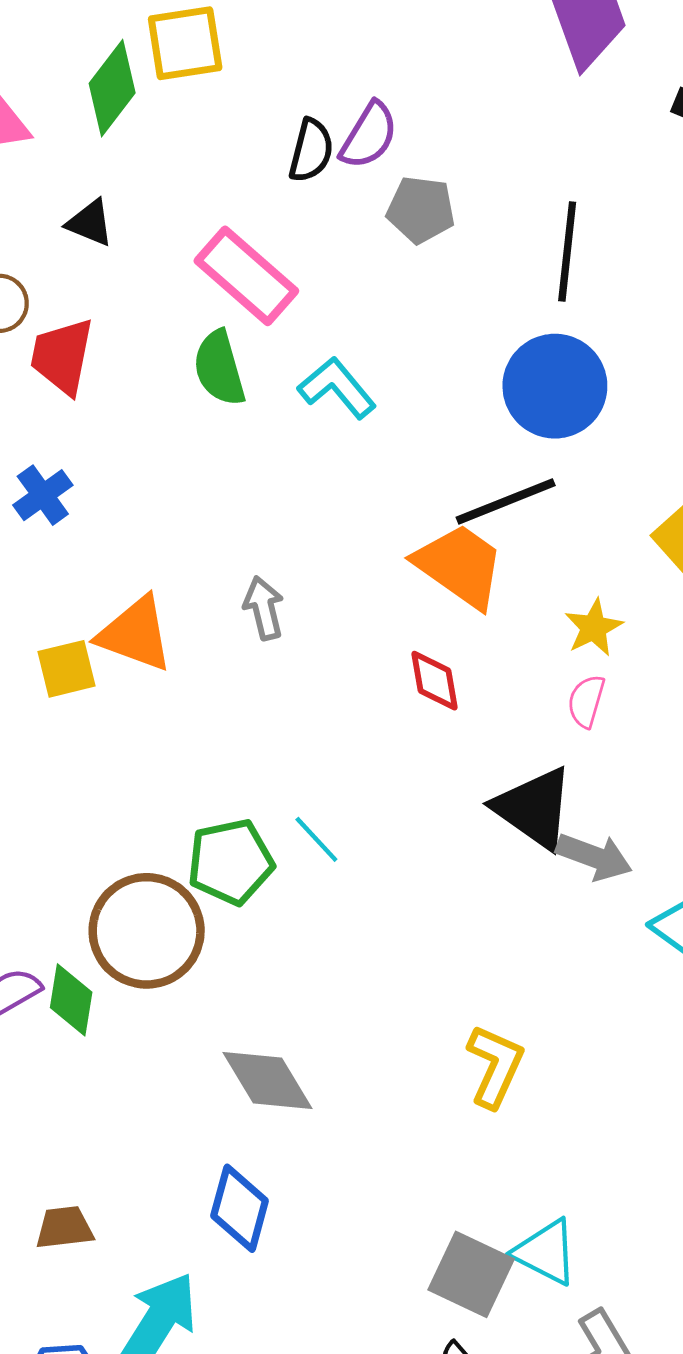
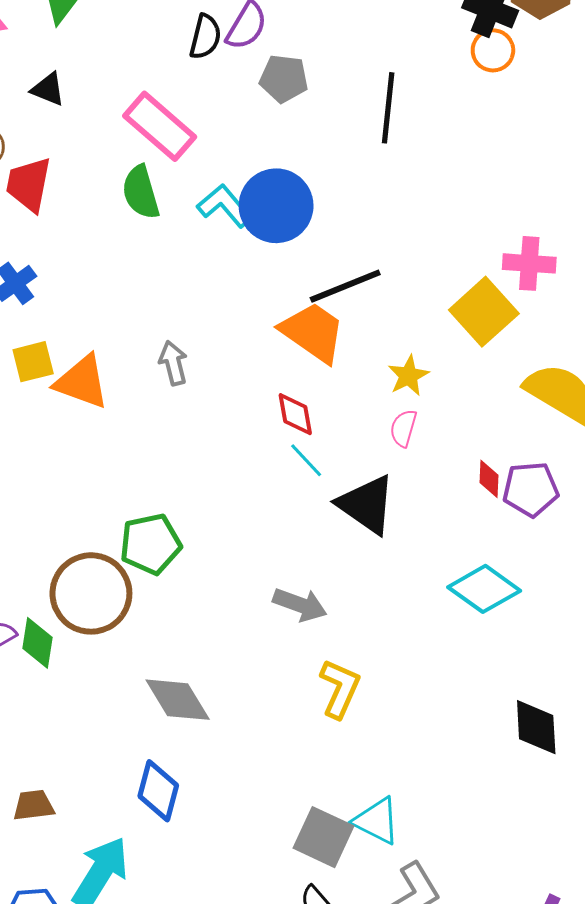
blue circle: (555, 386) -> (276, 206), moved
yellow square: (66, 669) -> (33, 362), moved
cyan line: (316, 839) -> (306, 460), moved
gray arrow: (594, 857) -> (300, 605), moved

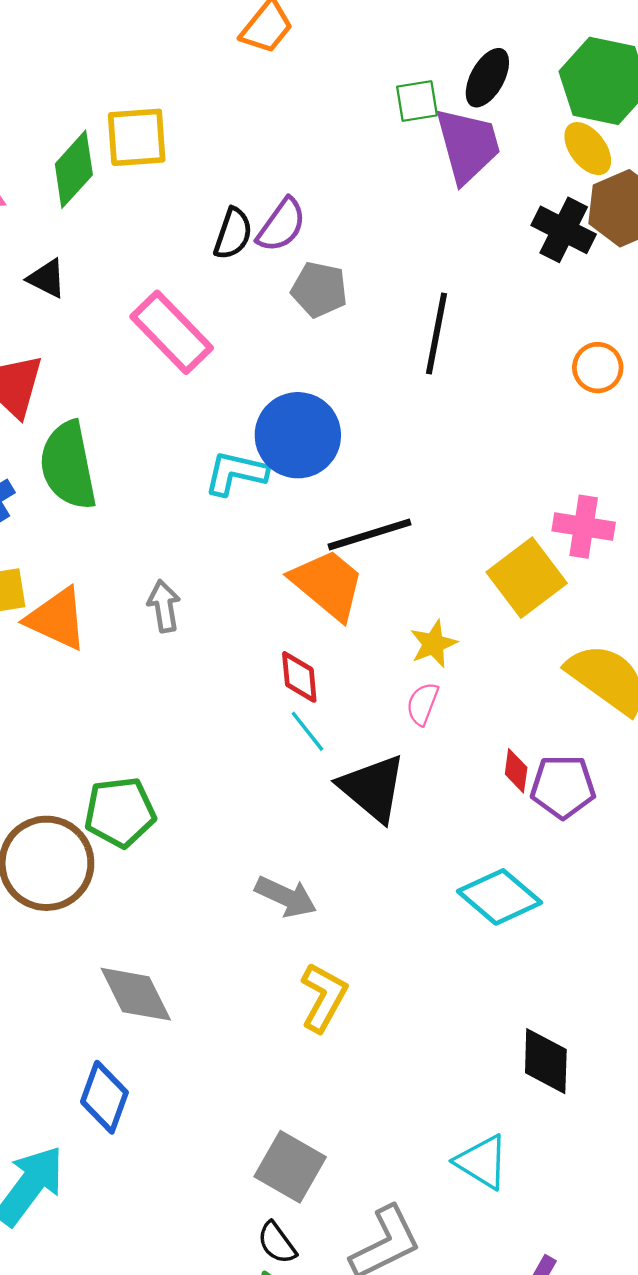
orange circle: (493, 50) -> (598, 368), moved
green semicircle: (141, 192) -> (68, 465), moved, size x1.4
cyan L-shape: (225, 206) -> (236, 473), moved, turned -42
cyan triangle: (377, 821) -> (482, 1162), moved

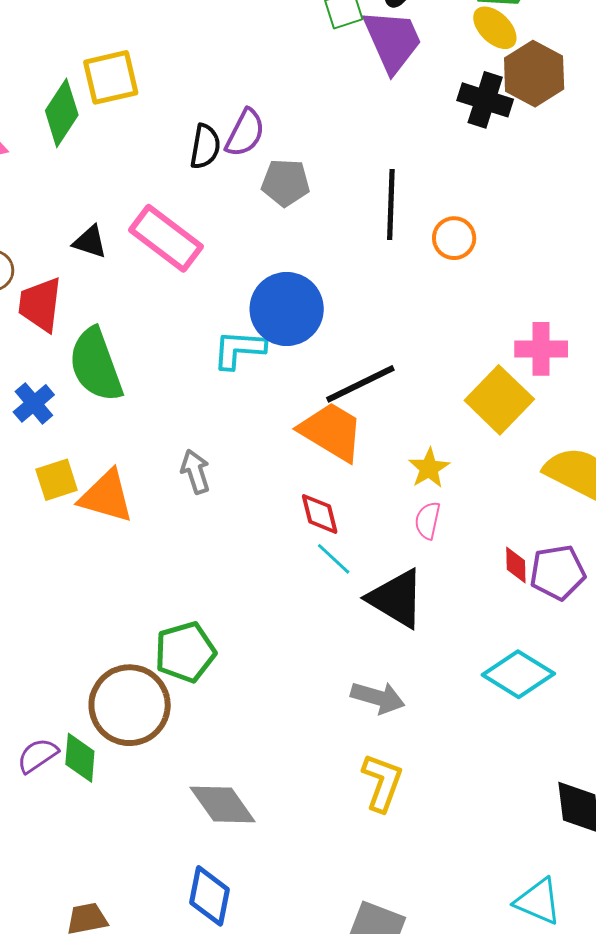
black triangle: (47, 278) -> (90, 242), moved
orange circle: (598, 368) -> (454, 238), moved
gray arrow: (286, 897) -> (378, 698), moved

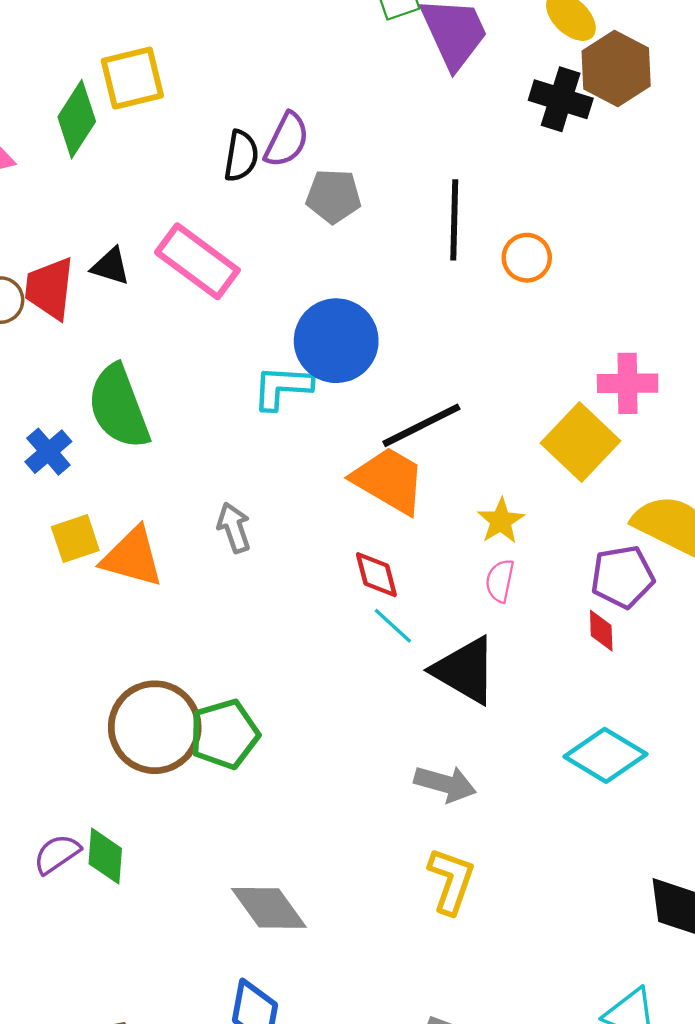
red trapezoid: (40, 304) -> (50, 288), moved
purple pentagon: (558, 572) -> (622, 577), moved
brown circle: (130, 705) -> (155, 727), moved

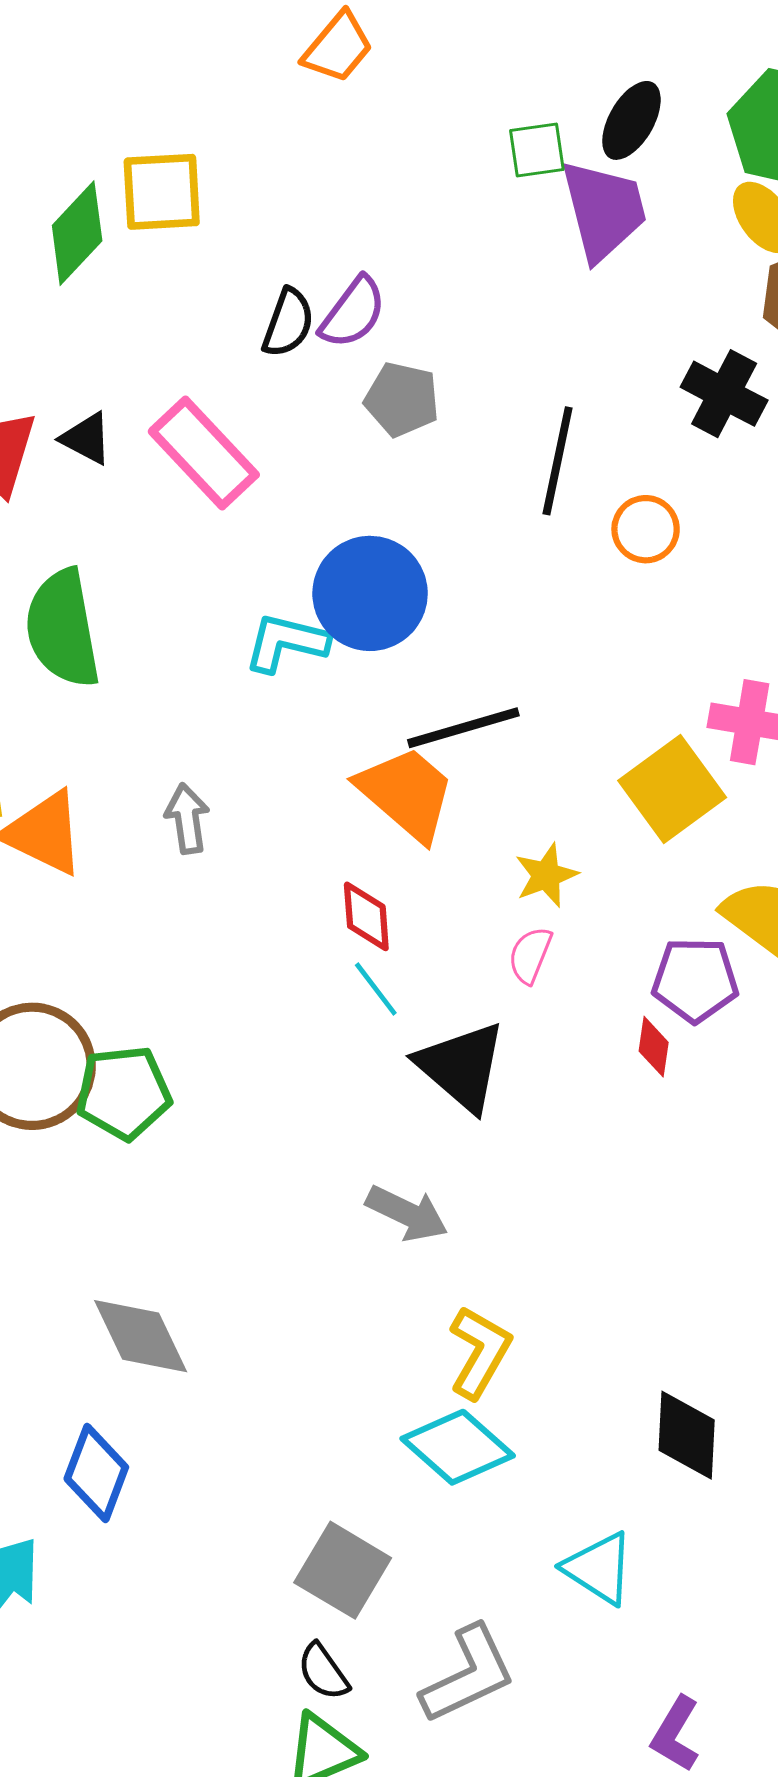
black cross: (561, 99) -> (724, 394), moved
cyan diamond: (605, 755) -> (458, 1447), moved
yellow L-shape: (451, 881) -> (480, 1352), moved

